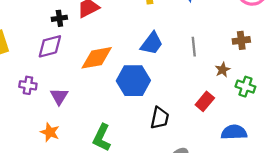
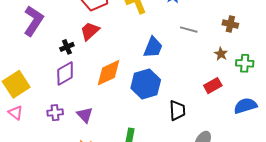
brown cross: (241, 40) -> (230, 24), turned 35
gray line: (194, 47) -> (189, 30), moved, turned -54
red rectangle: (205, 101) -> (213, 86), turned 36

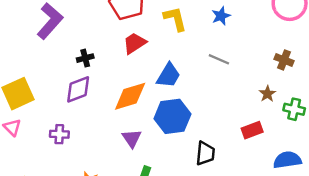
gray line: (189, 30) -> (219, 59), moved
red trapezoid: (90, 31) -> (134, 43), moved
blue trapezoid: (153, 47) -> (168, 75), moved
purple triangle: (85, 115) -> (132, 138), moved

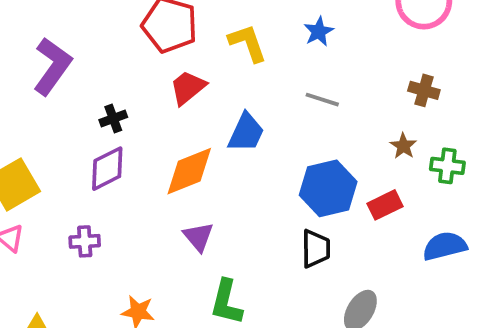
blue hexagon: (172, 116) -> (328, 188), moved

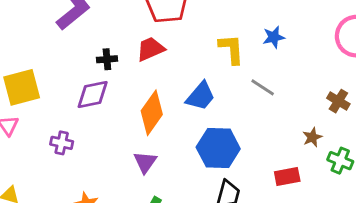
yellow L-shape: (248, 43) -> (231, 49), moved
red trapezoid: (188, 88) -> (150, 49), moved
orange diamond: (189, 171) -> (152, 113), turned -48
blue hexagon: (328, 188) -> (218, 148), moved

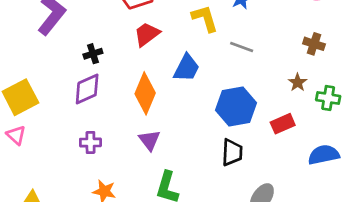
red trapezoid: (150, 49) -> (147, 34), moved
purple cross: (62, 143) -> (90, 143), moved
blue hexagon: (218, 148) -> (236, 106), moved

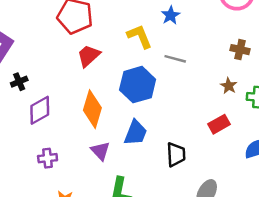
black cross: (93, 54) -> (19, 82), moved
blue trapezoid: (187, 68) -> (136, 133), moved
blue hexagon: (236, 106) -> (138, 85), moved

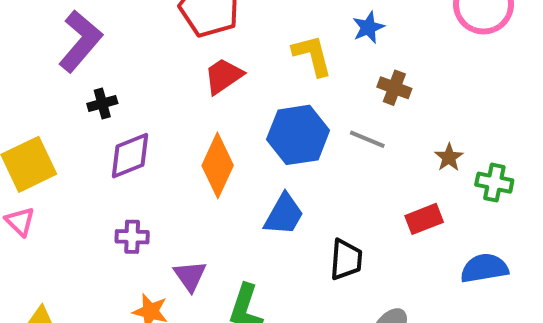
brown cross: (240, 50) -> (394, 88), moved
gray line: (175, 59) -> (367, 139), moved
purple triangle: (100, 151) -> (190, 276), moved

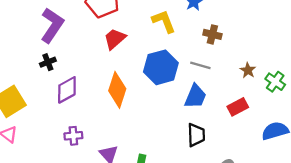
purple L-shape: (80, 41) -> (52, 25), moved
green cross: (494, 183) -> (275, 82), turned 30
blue trapezoid: (284, 215) -> (195, 96), moved

